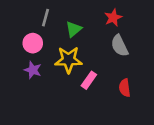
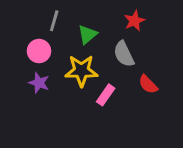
gray semicircle: (120, 46) -> (124, 54), moved
red semicircle: (125, 88) -> (148, 84), moved, turned -36

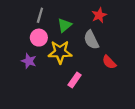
pink circle: (39, 51) -> (39, 38), moved
pink rectangle: (106, 95) -> (75, 80), moved

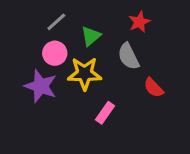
gray line: (40, 15) -> (56, 22), turned 32
purple star: (29, 61) -> (41, 86), size x1.5

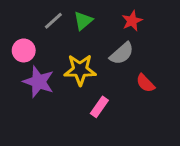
green triangle: (91, 36) -> (83, 21), moved
pink circle: (55, 53) -> (24, 50), moved
gray semicircle: (128, 56) -> (122, 53), turned -105

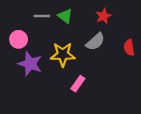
gray line: (53, 21) -> (42, 16), turned 42
green triangle: (83, 21) -> (65, 16), turned -42
red semicircle: (145, 83) -> (129, 47), moved, turned 35

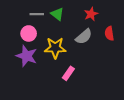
pink circle: (19, 39) -> (29, 33), moved
red semicircle: (129, 47) -> (109, 33), moved

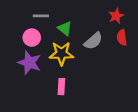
green triangle: (57, 14) -> (65, 28), moved
red star: (91, 14) -> (116, 16), moved
pink rectangle: (68, 73) -> (61, 87), moved, turned -32

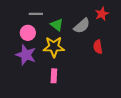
red semicircle: (122, 38) -> (98, 47), moved
gray semicircle: (93, 41) -> (82, 26), moved

